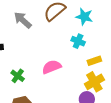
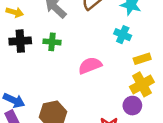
green cross: (18, 76) -> (52, 42), moved, turned -32

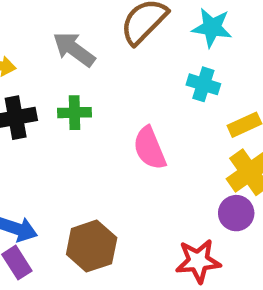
pink semicircle: (90, 66) -> (150, 148), turned -85

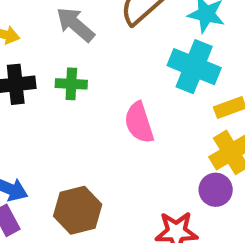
cyan cross: (203, 84) -> (194, 67), size x1.6

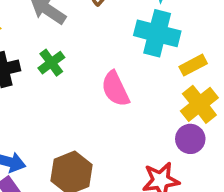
green cross: (71, 84) -> (51, 63), turned -32

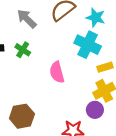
green cross: (51, 63) -> (23, 50), turned -32

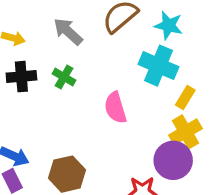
yellow rectangle: (105, 67) -> (185, 97), turned -40
purple circle: (95, 110) -> (173, 160), size x1.5

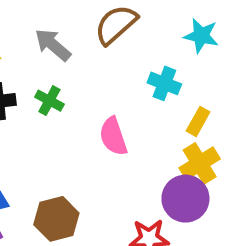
cyan star: (169, 25) -> (201, 36), moved
cyan cross: (158, 66) -> (164, 83), size x0.7

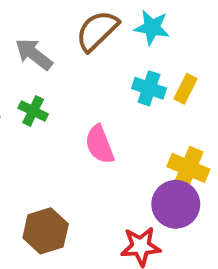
cyan star: (201, 36) -> (152, 27), moved
yellow rectangle: (198, 121) -> (186, 89), moved
yellow cross: (200, 163) -> (188, 168), turned -33

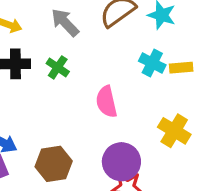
yellow rectangle: (186, 89) -> (181, 68), turned 50
purple circle: (176, 204) -> (121, 162), moved

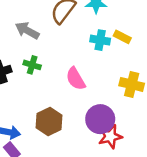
yellow rectangle: (181, 68) -> (122, 37), turned 49
brown hexagon: (54, 164) -> (49, 121), moved

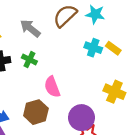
pink semicircle: (76, 79) -> (52, 87), moved

